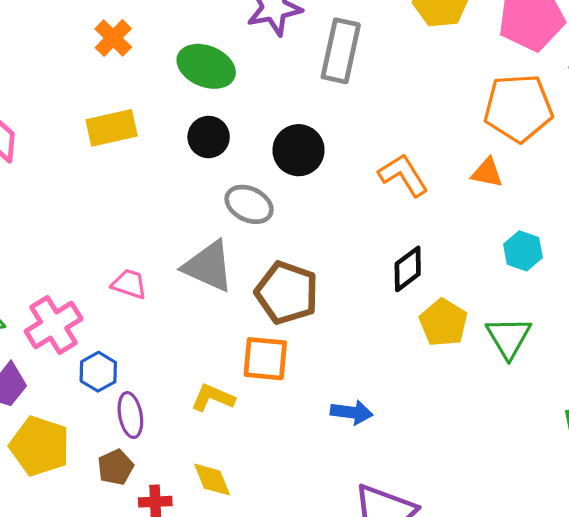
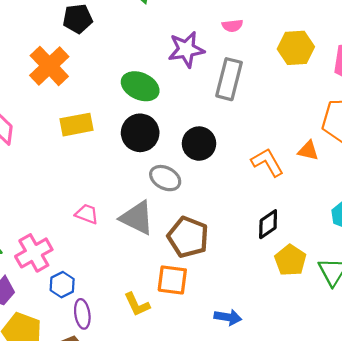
orange cross: (113, 38) -> (49, 66), moved, size x1.6
black circle: (209, 137) -> (140, 133), size x1.4
orange triangle: (487, 173) -> (308, 151), moved
pink trapezoid: (129, 284) -> (87, 214), moved
yellow L-shape: (213, 398) -> (137, 304), turned -140

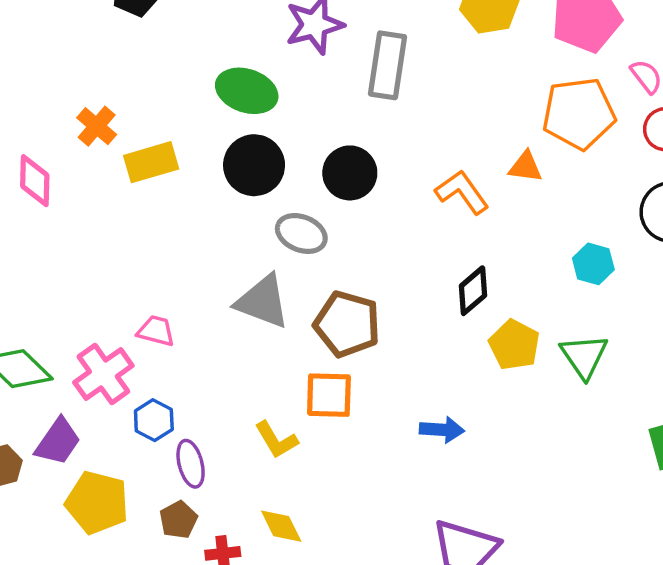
orange cross: (49, 66) -> (97, 126), moved, size x0.6
pink trapezoid: (87, 214) -> (156, 331), moved
blue arrow: (228, 317) -> (442, 430), moved

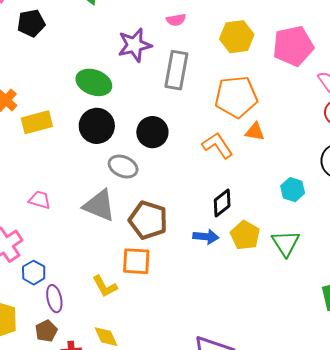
orange pentagon: (579, 113) -> (236, 97), moved
pink trapezoid: (156, 331) -> (40, 200), moved
blue arrow: (442, 430) -> (206, 237), moved

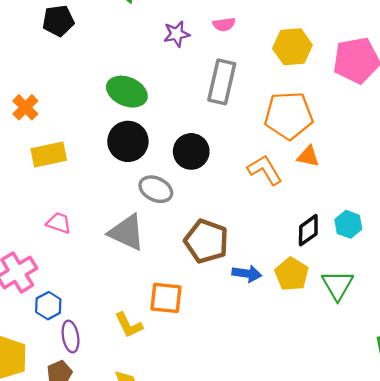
purple star: (135, 45) -> (177, 34), moved, size x0.7
yellow rectangle: (37, 122) -> (49, 154), moved
black diamond: (222, 203) -> (308, 230), moved
brown pentagon: (148, 220) -> (206, 241), moved

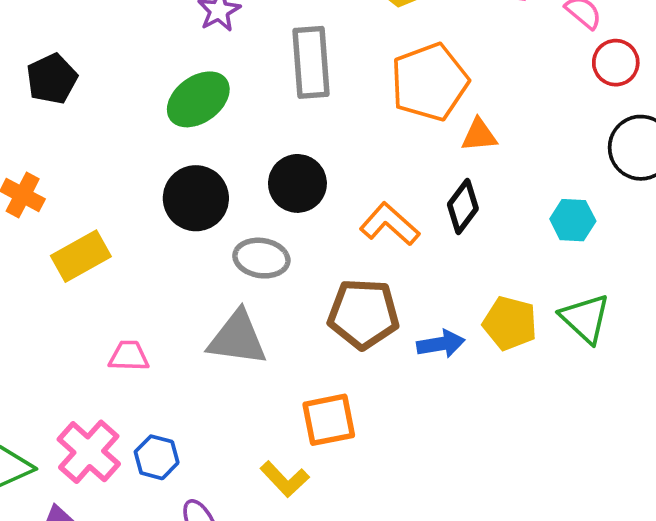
black pentagon: (58, 21) -> (52, 79), moved
green ellipse: (127, 92) -> (198, 99), moved, turned -42
orange L-shape: (265, 170) -> (390, 224), moved
black diamond: (308, 230) -> (463, 207), moved
blue hexagon: (48, 306) -> (157, 457), moved

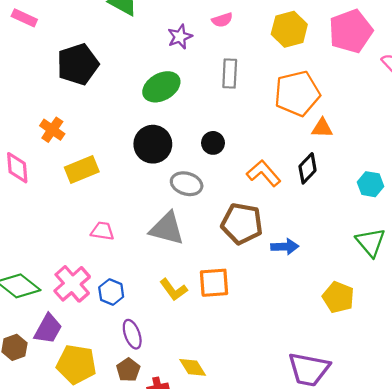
gray rectangle: (311, 62) -> (230, 73), size x0.7
black pentagon: (52, 79) -> (78, 64), size x1.4
black circle: (297, 183) -> (213, 143), size x0.7
yellow pentagon: (510, 323) -> (338, 297), moved
yellow L-shape: (285, 479) -> (173, 290), moved

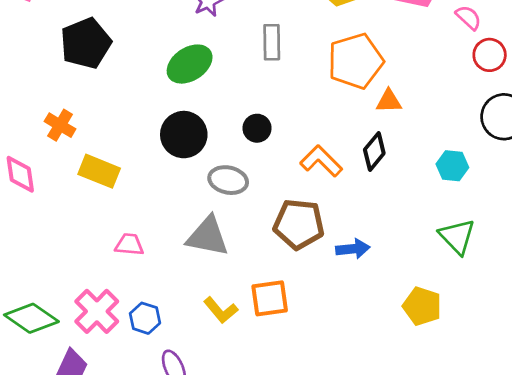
yellow rectangle: (82, 169) -> (99, 171), turned 48

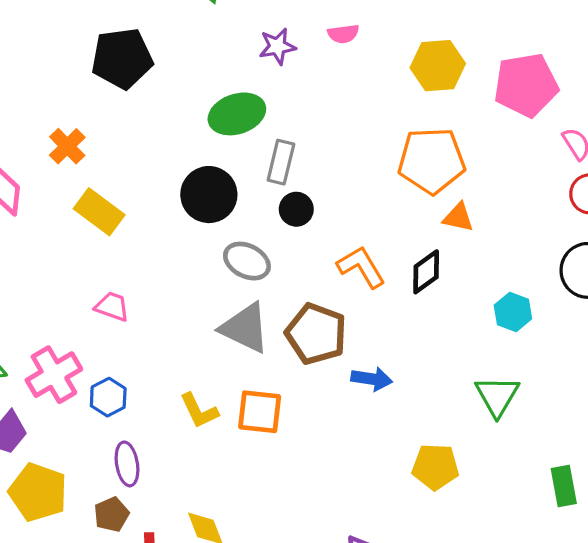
gray rectangle: (272, 42) -> (281, 162), moved
gray triangle: (208, 236) -> (245, 328), moved
yellow pentagon: (422, 306) -> (435, 467), turned -30

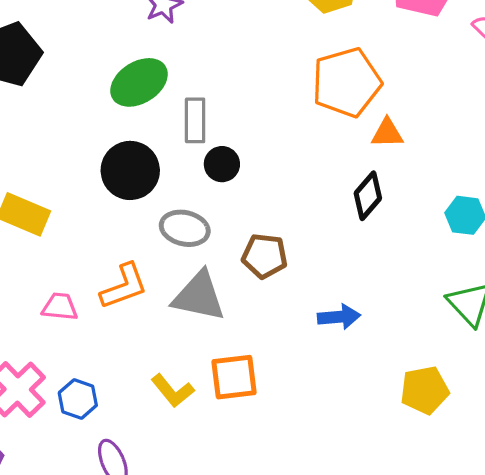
orange L-shape: (361, 267) -> (124, 286), moved, turned 114
brown pentagon: (316, 334) -> (265, 256), moved, size x0.7

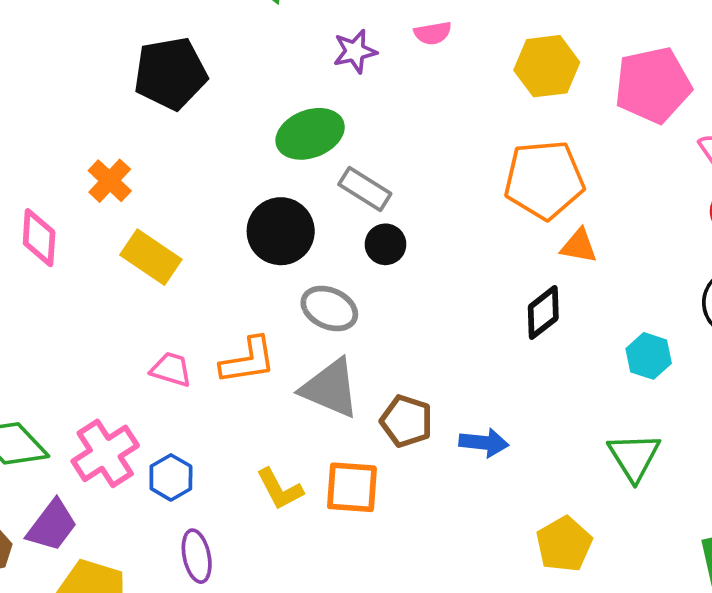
gray rectangle: (195, 120) -> (365, 189), turned -69
brown pentagon: (265, 256) -> (406, 421), moved
yellow pentagon: (424, 390) -> (564, 544), turned -30

